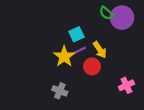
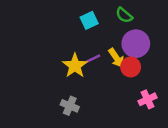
purple circle: (122, 18) -> (136, 44), moved
cyan square: (76, 34) -> (89, 20), moved
red circle: (92, 66) -> (131, 67), moved

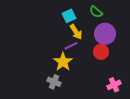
yellow arrow: (116, 58) -> (76, 32), moved
yellow star: (75, 66) -> (63, 62), moved
pink cross: (147, 99) -> (114, 85), moved

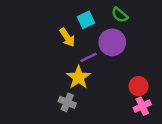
yellow arrow: (76, 32) -> (67, 37), moved
purple circle: (105, 34) -> (112, 42), moved
red circle: (101, 52) -> (138, 86), moved

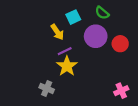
purple line: (88, 57) -> (65, 51), moved
red circle: (138, 86) -> (120, 44), moved
gray cross: (67, 102) -> (47, 88), moved

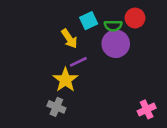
green semicircle: (102, 13) -> (113, 26), moved, turned -40
red circle: (120, 44) -> (135, 18), moved
yellow star: (67, 66) -> (65, 80), moved

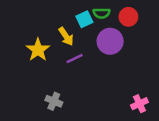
green semicircle: (113, 26) -> (102, 13), moved
yellow star: (65, 80) -> (38, 50), moved

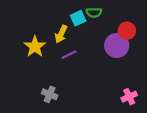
red circle: (128, 17) -> (127, 31), moved
yellow arrow: (66, 36) -> (61, 34), turned 60
purple circle: (110, 41) -> (117, 45), moved

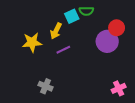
yellow star: (35, 47) -> (32, 42), turned 30

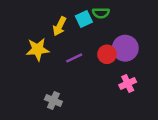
red circle: (117, 28) -> (107, 54), moved
yellow arrow: (56, 31) -> (60, 26), moved
pink cross: (119, 88) -> (128, 83), moved

